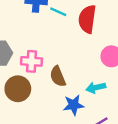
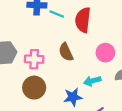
brown semicircle: (58, 76) -> (66, 52), moved
brown circle: (18, 89) -> (34, 88), moved

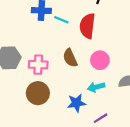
pink circle: (105, 53) -> (100, 60), moved

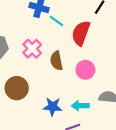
pink cross: (38, 65) -> (32, 49), moved, turned 30
cyan arrow: (96, 87) -> (80, 106), moved

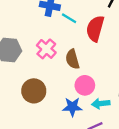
pink circle: (85, 70) -> (85, 85), moved

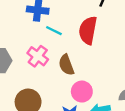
cyan line: (69, 18) -> (54, 31), moved

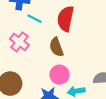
brown semicircle: (66, 65) -> (56, 47), moved

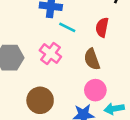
red semicircle: (65, 19) -> (102, 27), size x0.7

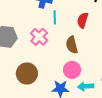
cyan line: (67, 27) -> (55, 17), turned 56

